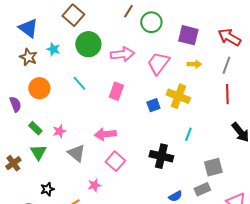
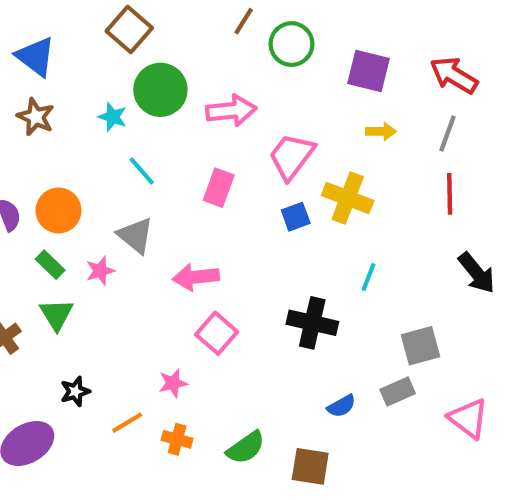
cyan star: (53, 49) -> (113, 117), moved
pink trapezoid: (158, 63) -> (292, 156), moved
orange circle: (39, 88) -> (59, 210), moved
gray triangle: (76, 153) -> (135, 235), moved

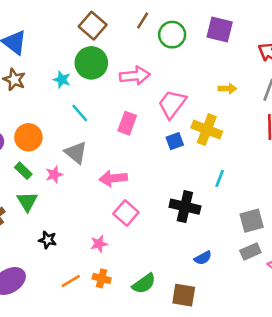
brown square: (129, 29) -> (93, 26), moved
purple square: (368, 71) -> (220, 30), moved
black star: (75, 391) -> (48, 240), moved, turned 30
gray rectangle: (398, 391) -> (250, 251), moved
orange line: (127, 423) -> (71, 281), moved

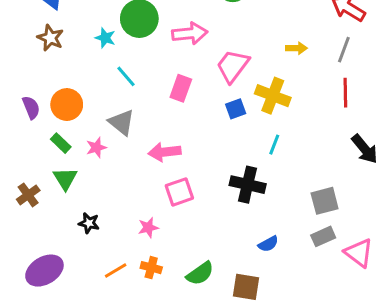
cyan line: (220, 178) -> (274, 145), moved
pink square: (126, 213) -> (179, 192), turned 30

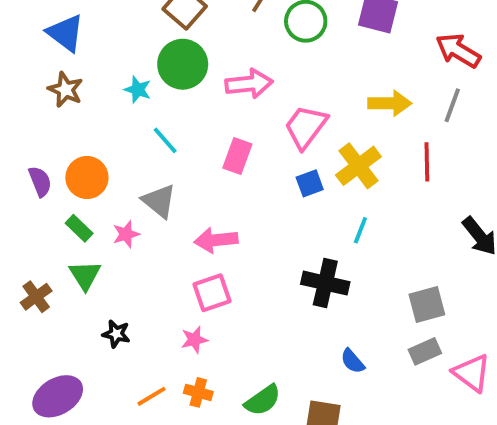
yellow arrow: (296, 48) -> (390, 103), size x1.5
red line: (345, 93) -> (427, 162), moved
yellow cross: (273, 96) -> (358, 166), turned 32
pink square: (179, 192) -> (212, 293), moved
blue semicircle: (268, 244) -> (353, 361), turned 78

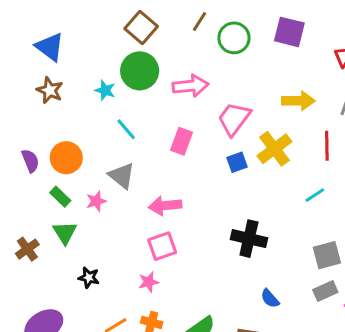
cyan line: (360, 230) -> (315, 195), moved, turned 36

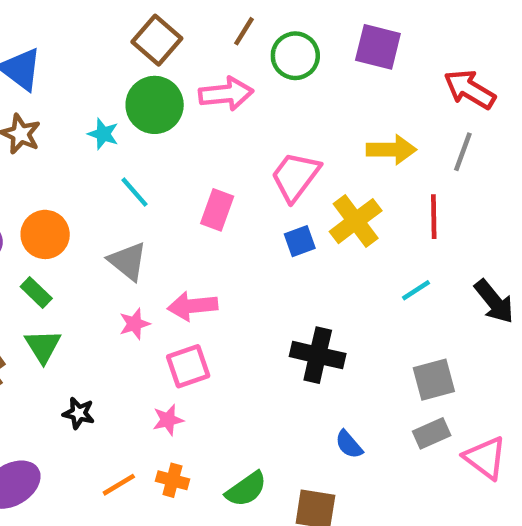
pink arrow: (191, 86) -> (226, 94), moved
pink star: (96, 201) -> (134, 324), moved

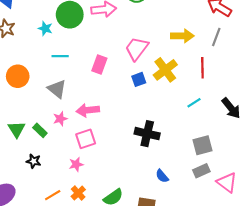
cyan line: (134, 192) -> (60, 56), turned -49
green rectangle: (36, 293) -> (40, 130), moved
orange cross: (172, 480) -> (78, 193), turned 32

